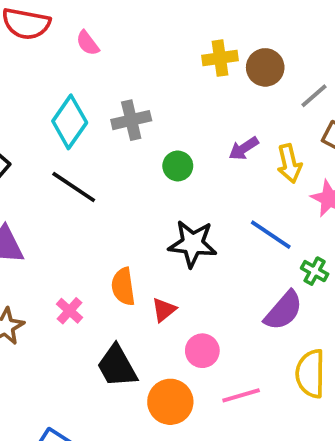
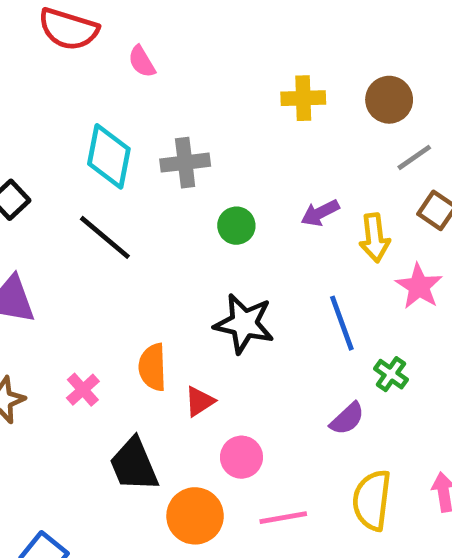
brown circle: (265, 67) -> (389, 100), moved
cyan diamond: (70, 122) -> (109, 156), turned -30
blue line: (271, 235) -> (342, 323), turned 30
purple semicircle: (283, 311) -> (347, 419), size x0.7

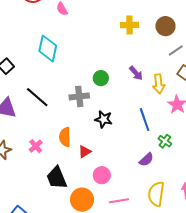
gray cross: (185, 163) -> (79, 96), moved
purple arrow: (320, 213) -> (136, 73), turned -105
black line: (105, 237) -> (37, 97), moved
black star: (244, 324) -> (104, 119), size x0.7

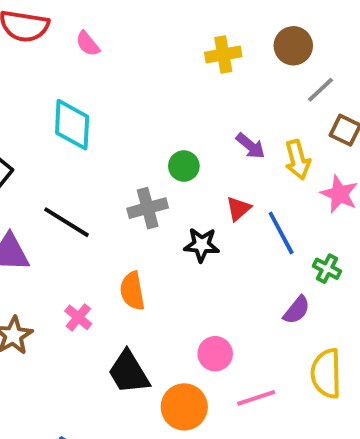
red triangle: (85, 152) -> (239, 209), moved

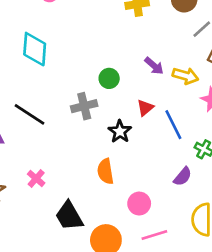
yellow arrow: (298, 160) -> (185, 76), turned -60
black star: (202, 245) -> (120, 131), turned 30
orange semicircle: (132, 291) -> (105, 171), moved
pink circle: (215, 354) -> (139, 204), moved

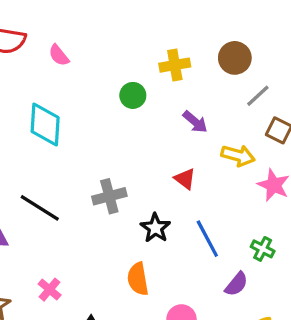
purple arrow: (154, 66) -> (195, 122), moved
green circle: (109, 78) -> (133, 95), moved
red triangle: (145, 108) -> (185, 179), moved, turned -42
blue line: (173, 125) -> (207, 239), moved

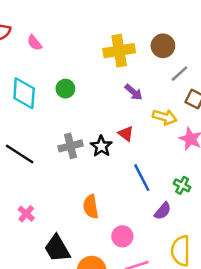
yellow cross: (175, 65) -> (119, 51), size x1.4
green circle: (133, 95) -> (65, 89), moved
black star: (155, 228) -> (101, 146), moved

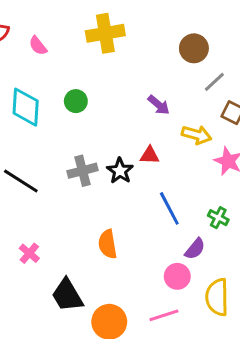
yellow cross: (119, 51) -> (105, 33), moved
red triangle: (126, 134) -> (150, 155), turned -35
pink circle: (122, 236) -> (177, 276), moved

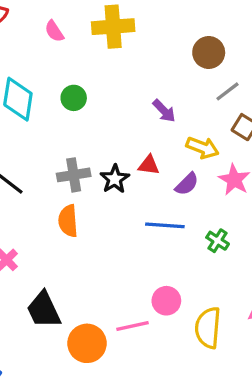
pink semicircle: (38, 46) -> (54, 31), moved
blue line: (169, 208) -> (165, 225), turned -64
orange semicircle: (108, 244) -> (68, 221), moved
purple semicircle: (195, 249) -> (187, 184), moved
pink line: (164, 315) -> (133, 326), moved

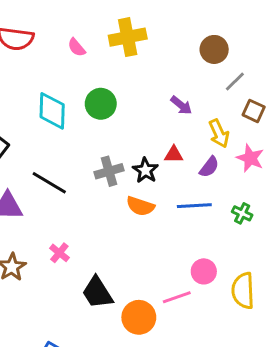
green circle: (74, 98) -> (101, 104), size x1.4
yellow arrow: (202, 148) -> (219, 133), turned 52
orange semicircle: (68, 221) -> (140, 206), moved, turned -60

